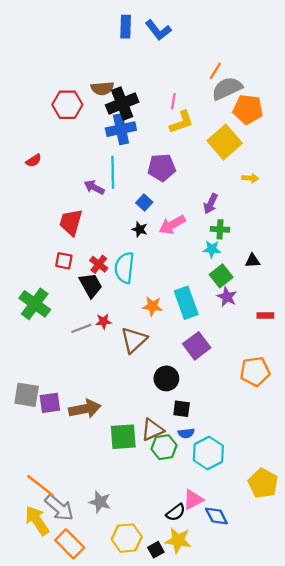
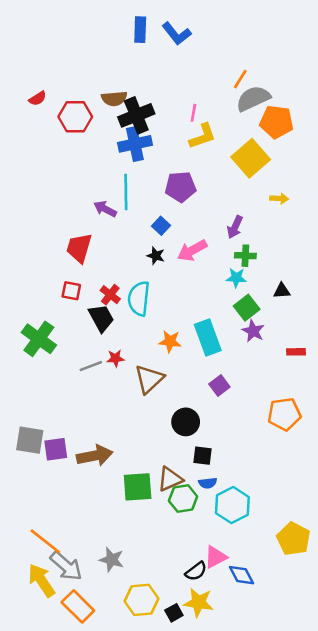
red semicircle: (34, 161) -> (38, 98), moved
purple square: (197, 346) -> (219, 386), size x0.7

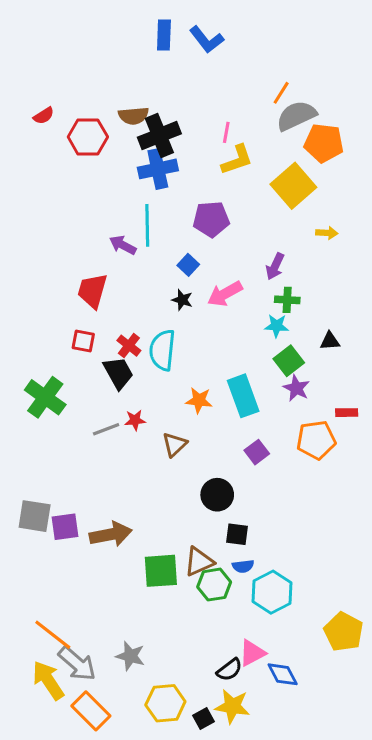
brown triangle: (149, 379) -> (175, 444), size x0.7
orange pentagon: (284, 414) -> (316, 440), moved

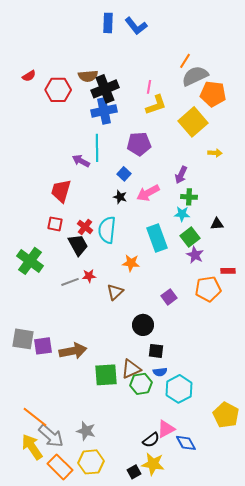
cyan rectangle: (243, 396) -> (157, 238), moved
yellow hexagon: (165, 703) -> (91, 462), moved

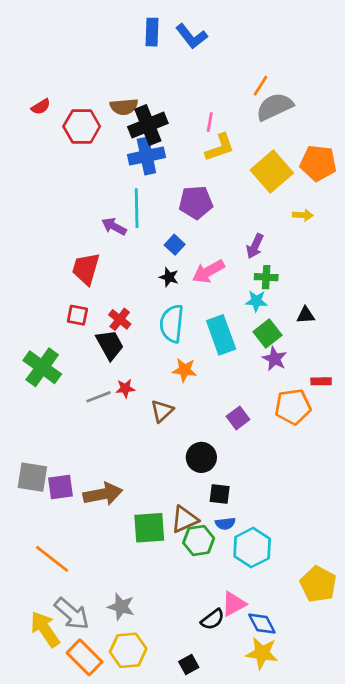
orange pentagon: (213, 94) -> (318, 163), moved
cyan semicircle: (107, 230) -> (172, 324), moved
orange line: (35, 417) -> (52, 559), moved
yellow star: (153, 464) -> (262, 653), moved

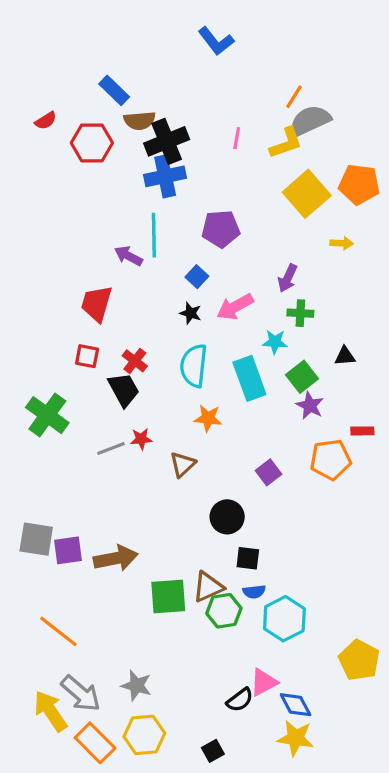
blue rectangle: (152, 32) -> (114, 90), moved, turned -48
yellow L-shape: (220, 148) -> (286, 143), moved
cyan star: (256, 301) -> (275, 342), moved

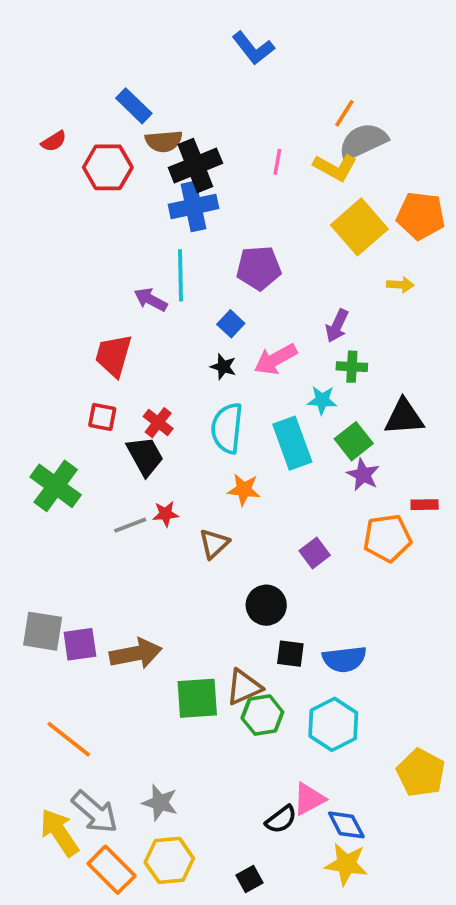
yellow L-shape: (286, 143) -> (335, 167), turned 48
black triangle: (345, 356) -> (404, 417), size x1.6
blue semicircle: (254, 592) -> (344, 659), moved, size x1.6

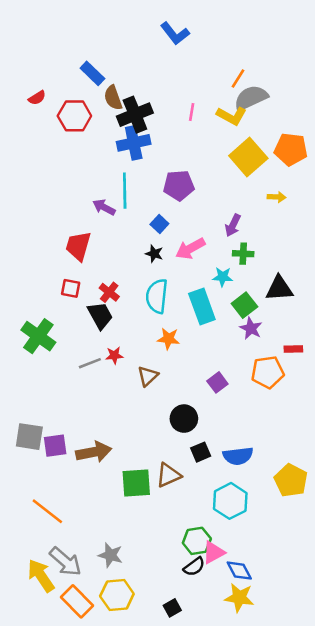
brown semicircle: (164, 141) -> (113, 98), turned 75
black square: (290, 654) -> (201, 452), turned -30
green hexagon: (262, 715) -> (197, 541), moved
yellow pentagon: (421, 773) -> (291, 480), moved

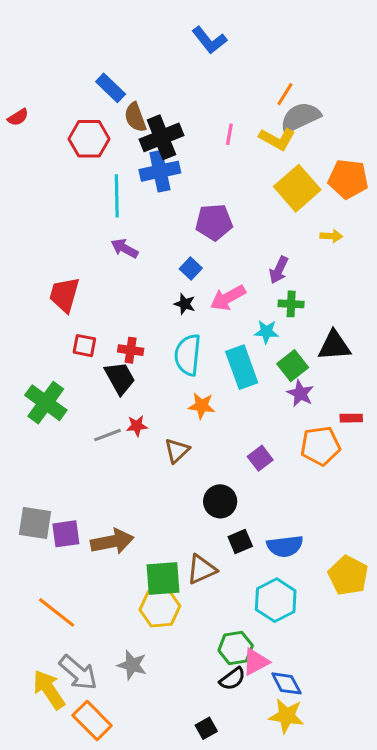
red semicircle: (37, 98) -> (18, 117), moved
cyan line: (125, 191) -> (117, 196), moved
red trapezoid: (78, 246) -> (64, 295), moved
red cross: (109, 292) -> (131, 350), turned -30
yellow hexagon: (117, 595) -> (160, 608), moved

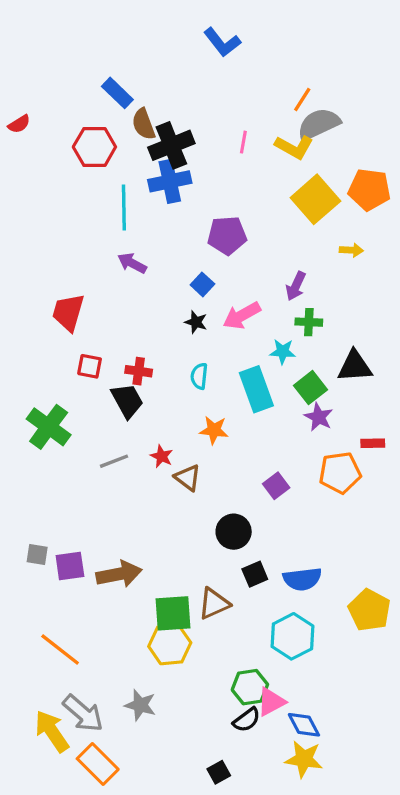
cyan semicircle: (188, 355) -> (199, 376), size x0.6
red star: (137, 426) -> (162, 456), moved, turned 30
brown triangle: (177, 450) -> (188, 478), turned -40
gray square: (35, 523) -> (37, 555), size x0.6

